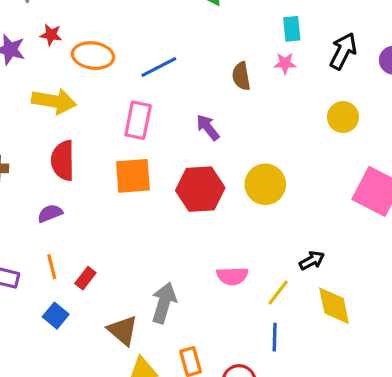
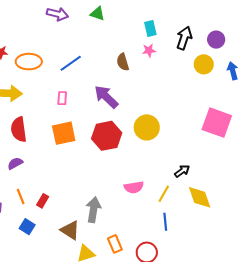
yellow circle: (343, 117) -> (204, 64), moved
pink rectangle: (138, 120) -> (62, 98), size x0.6
purple arrow: (208, 127) -> (106, 97), size x1.5

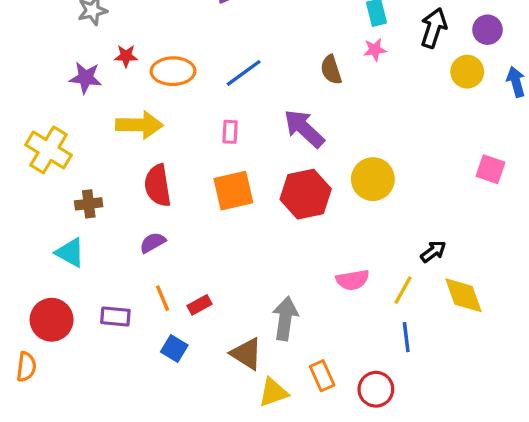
pink square: (217, 123) -> (491, 169), size x0.6
red rectangle: (43, 201) -> (200, 305), turned 32

